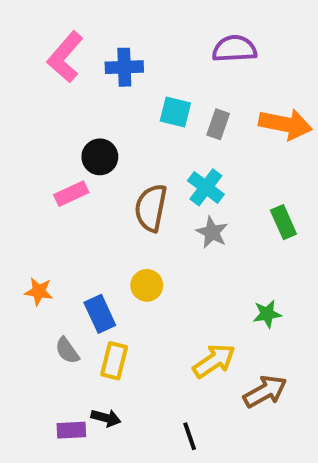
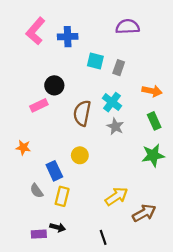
orange arrow: (285, 124) -> (152, 91), moved, size x0.7
orange star: (39, 291) -> (23, 148), moved
green star: (267, 314) -> (153, 155), moved, size x1.5

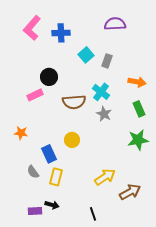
cyan square: (95, 61) -> (86, 55), turned 35
brown semicircle: (82, 113) -> (74, 102), turned -105

